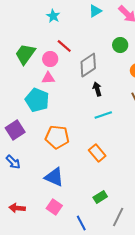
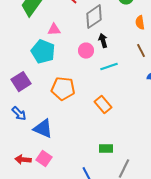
pink circle: (50, 59) -> (86, 51), moved
blue triangle: (54, 177) -> (43, 129), moved
green rectangle: (100, 197) -> (106, 149), turned 32
pink square: (54, 207) -> (44, 159), moved

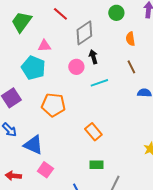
orange rectangle: (103, 105) -> (93, 132), moved
pink square: (44, 159) -> (45, 170), moved

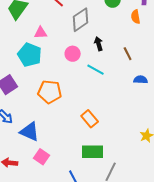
orange semicircle: (130, 39) -> (136, 17), moved
black arrow: (93, 57) -> (99, 44), moved
cyan line: (99, 83) -> (96, 70), turned 48
green rectangle: (96, 165) -> (93, 152), size x1.5

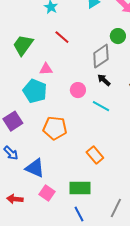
gray diamond: (81, 20) -> (101, 56), moved
black arrow: (99, 44) -> (104, 80), turned -32
green rectangle: (93, 152) -> (80, 188), moved

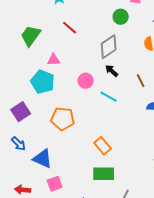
green circle: (118, 36) -> (121, 17), moved
green rectangle: (80, 188) -> (104, 174), moved
pink square: (47, 193) -> (55, 184), turned 35

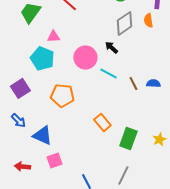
gray diamond: (109, 47) -> (124, 23), moved
pink circle: (86, 81) -> (85, 57), size x1.5
brown line: (141, 81) -> (133, 83), moved
green rectangle: (104, 174) -> (128, 138), moved, turned -70

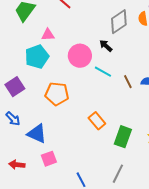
cyan pentagon: (42, 58) -> (37, 57), turned 30

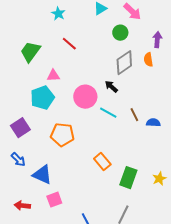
brown line: (128, 82) -> (134, 115), moved

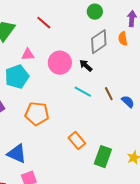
pink circle: (85, 97) -> (60, 63), moved
blue semicircle: (153, 123) -> (128, 102), turned 40

